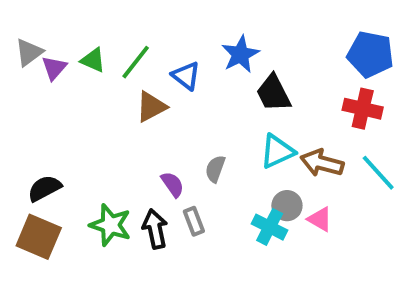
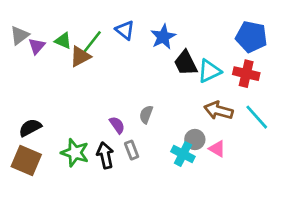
blue triangle: (186, 76) -> (125, 30), moved
brown triangle: (151, 107) -> (80, 56), moved
cyan triangle: (277, 151) -> (209, 71), moved

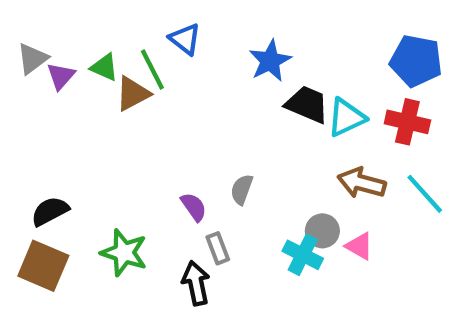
blue triangle: (125, 30) -> (185, 39), moved
green line: (92, 42) -> (152, 70), turned -65
black trapezoid: (186, 63) -> (307, 104), turned 140
black arrow: (105, 155) -> (196, 283), moved

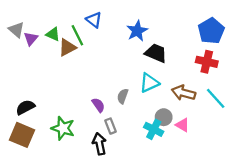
gray triangle: (32, 59) -> (16, 30), turned -42
blue pentagon: (416, 61) -> (211, 31), turned 30
cyan triangle: (346, 118) -> (149, 83), moved

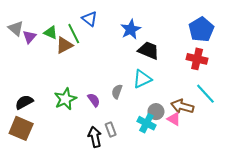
brown arrow: (184, 93) -> (182, 106), moved
gray rectangle: (111, 126) -> (111, 130), moved
green star: (63, 128) -> (65, 99), moved, turned 30

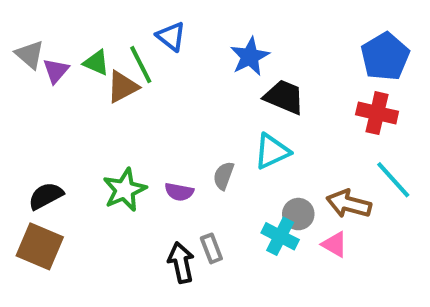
purple semicircle: (94, 100) -> (179, 192), turned 136
pink triangle: (174, 119) -> (335, 244), moved

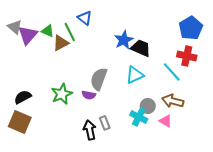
blue star: (250, 57) -> (124, 40), moved
purple triangle: (56, 71) -> (28, 35), size x1.5
gray semicircle: (224, 176) -> (99, 79), moved, size x1.6
cyan line: (393, 180) -> (172, 72), moved

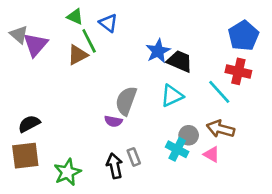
green triangle: (48, 31) -> (75, 17), moved
green star: (62, 94) -> (67, 172), moved
brown square: (20, 122) -> (25, 156), turned -30

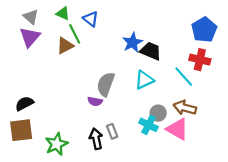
gray triangle: (19, 34) -> (31, 17), moved
pink triangle: (212, 154) -> (177, 129), size x1.6

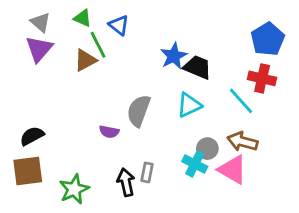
purple semicircle: (95, 101) -> (109, 132), moved
gray rectangle: (112, 131) -> (147, 172), turned 32

